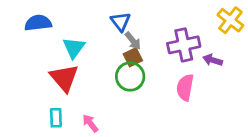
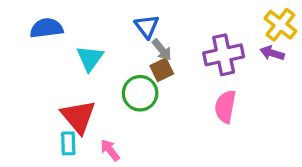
purple arrow: (213, 60) -> (272, 53), moved
green circle: (130, 77) -> (140, 93), moved
red triangle: (64, 78) -> (78, 117), moved

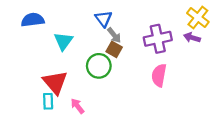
brown square: (162, 70) -> (114, 49), turned -35

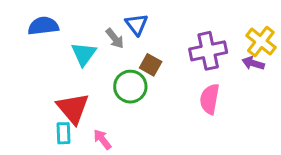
yellow cross: (198, 18) -> (261, 41), moved
gray arrow: (114, 35) -> (115, 38), moved
purple arrow: (192, 38) -> (253, 63), moved

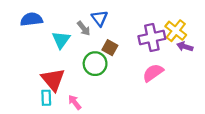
yellow cross: (261, 41) -> (176, 31), moved
pink semicircle: (210, 99) -> (153, 73), turned 45

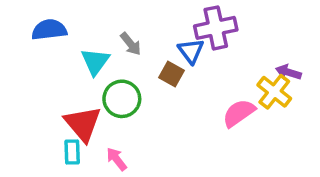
blue triangle: (100, 18) -> (191, 51), moved
yellow cross: (176, 31) -> (274, 92), moved
purple cross: (152, 37) -> (216, 28), moved
green circle: (95, 64) -> (122, 99), moved

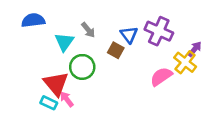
purple cross: (216, 28) -> (159, 31), moved, turned 36
purple arrow: (288, 72) -> (195, 49), turned 112
cyan rectangle: (72, 152) -> (49, 103), turned -63
pink arrow: (117, 159) -> (67, 99), moved

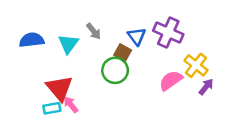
blue semicircle: (33, 20) -> (32, 40), moved
purple arrow: (195, 49) -> (206, 87), moved
green circle: (82, 67) -> (115, 70), moved
cyan rectangle: (49, 103) -> (52, 108), turned -35

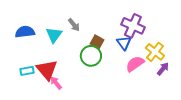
blue triangle: (137, 36) -> (124, 43), moved
cyan rectangle: (52, 108) -> (27, 71), moved

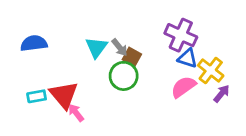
gray arrow: (74, 25) -> (120, 47), moved
cyan triangle: (54, 35) -> (96, 47), moved
blue triangle: (124, 43) -> (188, 58), moved, turned -35

